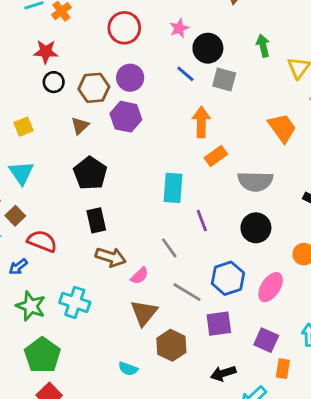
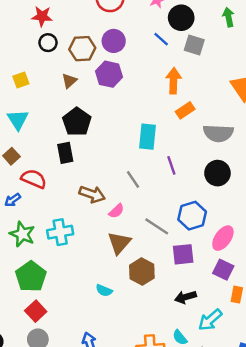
black rectangle: (96, 220) -> (65, 153), moved
gray line: (169, 248) -> (133, 179), moved
pink ellipse: (271, 287) -> (223, 238), moved
cyan cross: (75, 302) -> (60, 232), turned -30

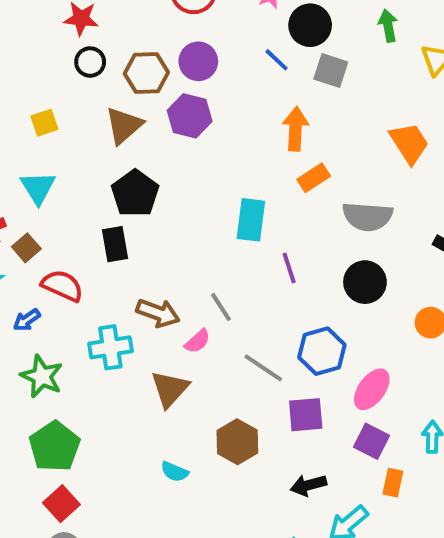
brown triangle: (69, 81) -> (124, 125), size x1.5
gray line: (133, 179) -> (221, 307), moved
cyan cross: (60, 232) -> (110, 347), moved
brown triangle: (119, 243) -> (170, 389), moved

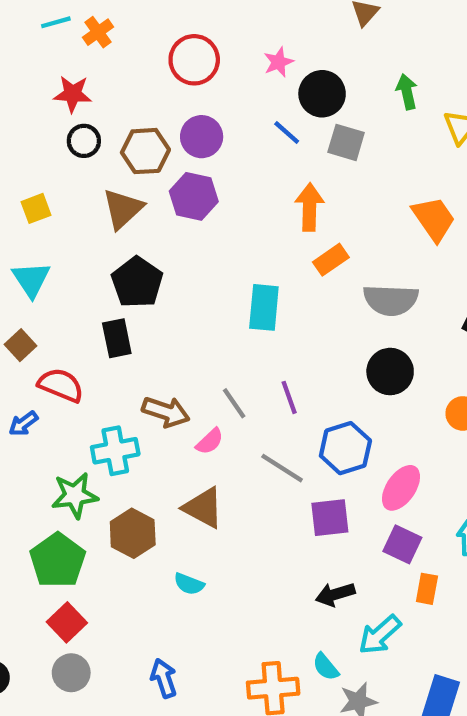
purple line: (289, 268) -> (289, 397), moved
green star: (42, 376) -> (75, 495), moved, turned -30
brown triangle: (170, 389) -> (203, 508), moved, turned -42
brown hexagon: (237, 442) -> (133, 533), moved

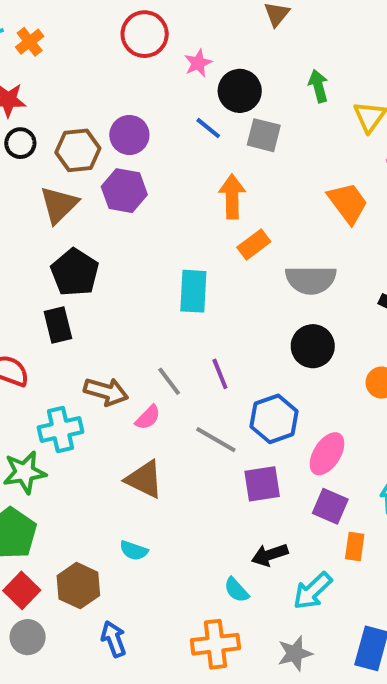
red circle: (194, 60) -> (145, 34), moved
brown hexagon: (133, 533) -> (78, 586), moved
cyan semicircle: (326, 667) -> (236, 590), moved

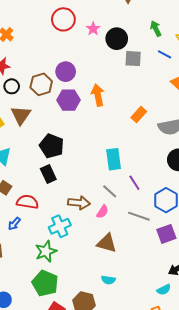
blue line: (208, 128) -> (165, 54), moved
orange arrow: (232, 196) -> (98, 95), moved
brown triangle: (59, 205) -> (21, 115), moved
cyan rectangle: (193, 291) -> (114, 159), moved
cyan semicircle: (236, 590) -> (164, 290), turned -64

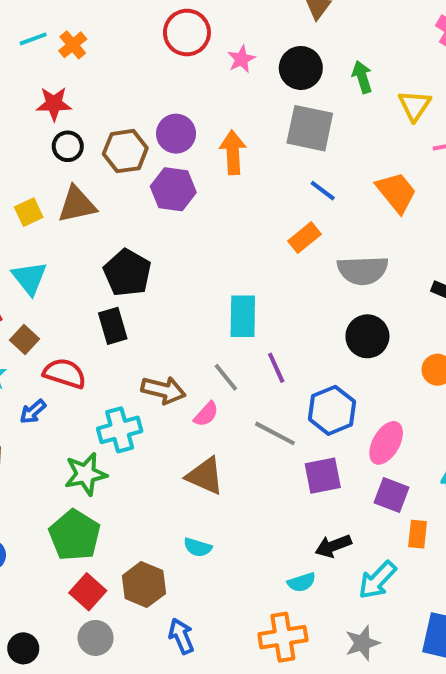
black circle: (117, 39) -> (301, 68), moved
blue line: (165, 54) -> (323, 191), moved
gray square: (133, 59) -> (310, 128), size x1.4
orange arrow: (98, 95) -> (233, 152), moved
brown triangle: (21, 115) -> (77, 205), turned 35

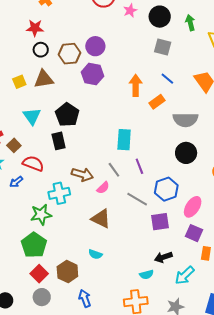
gray square: (310, 128) -> (163, 47), size x0.7
orange arrow: (233, 152) -> (136, 85), moved
cyan triangle: (29, 278) -> (32, 116), moved

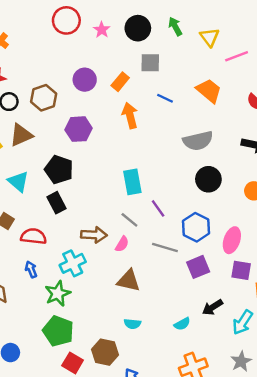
purple circle: (95, 46) -> (85, 80), moved
purple hexagon: (93, 74) -> (79, 129), moved
orange rectangle: (157, 102) -> (120, 82), moved
blue arrow: (16, 182) -> (31, 269), moved, turned 120
cyan semicircle: (147, 275) -> (182, 324), moved

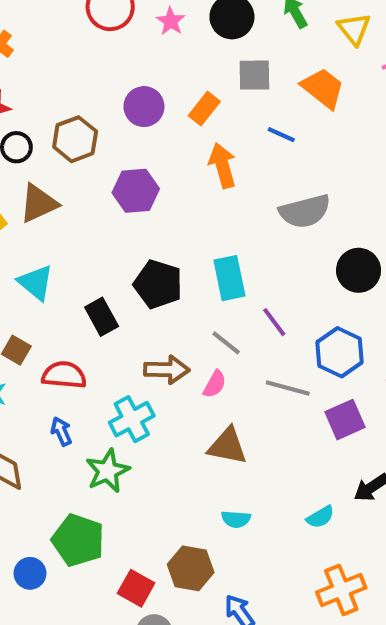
orange trapezoid: (209, 91) -> (323, 88), moved
gray semicircle: (198, 141) -> (305, 211), moved
black pentagon: (59, 170) -> (158, 284), moved
green pentagon: (58, 331) -> (78, 540), moved

